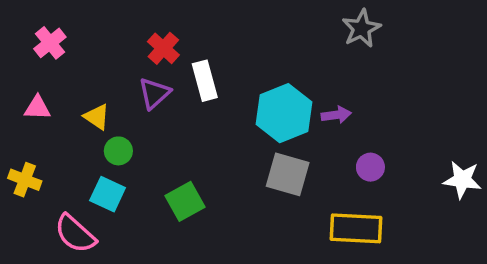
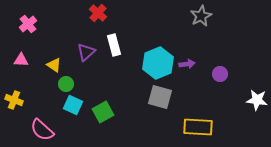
red cross: (163, 48) -> (98, 13), moved
purple circle: (370, 167) -> (220, 74), moved
cyan square: (108, 194) -> (73, 105), moved

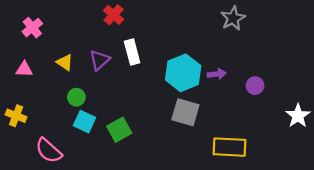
yellow triangle: (54, 65) -> (65, 62), moved
white star: (257, 100) -> (298, 116), turned 30

